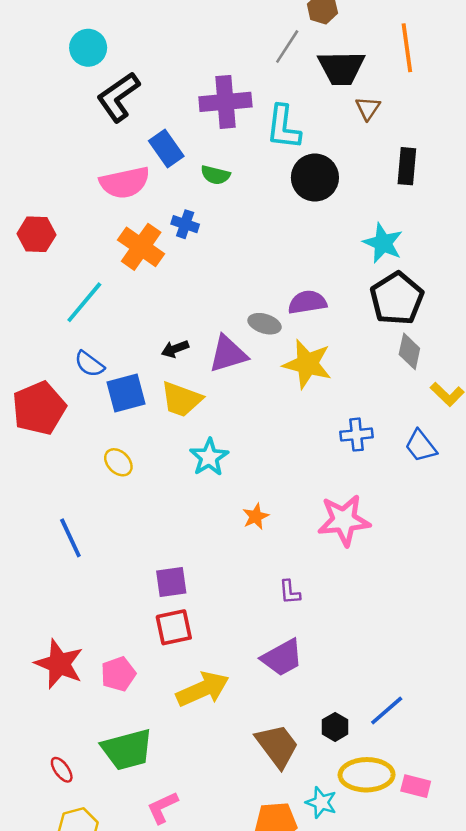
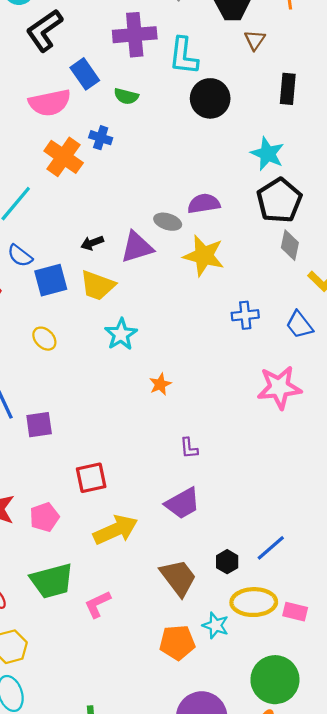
pink star: (344, 520) -> (279, 387), moved
purple square: (171, 582) -> (39, 425), moved
pink L-shape: (162, 808) -> (98, 604), moved

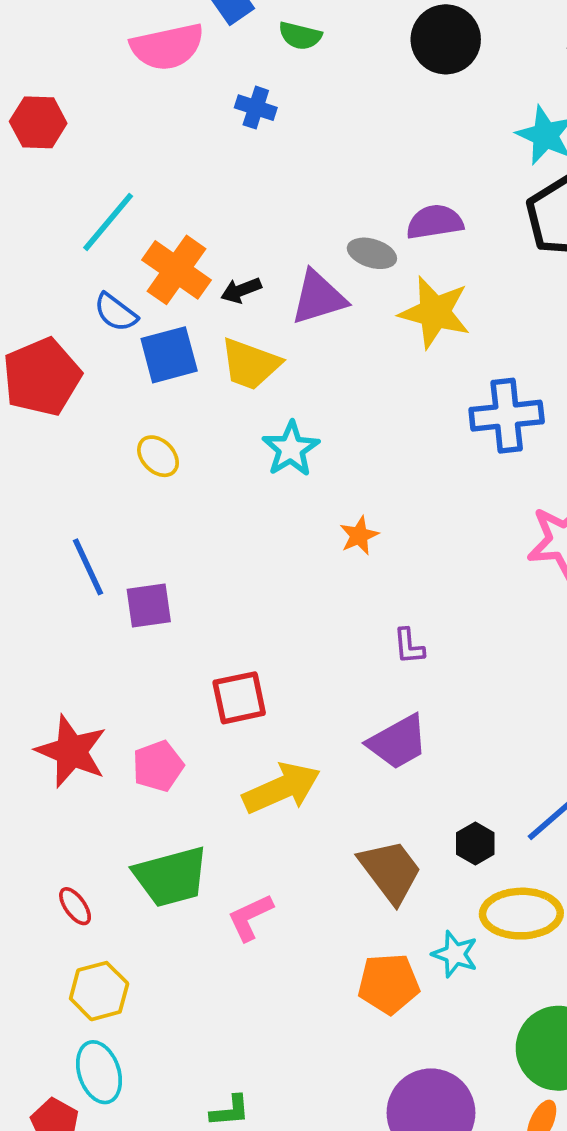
orange cross: (64, 157) -> (176, 270), moved
blue cross: (245, 315) -> (507, 416), size x1.5

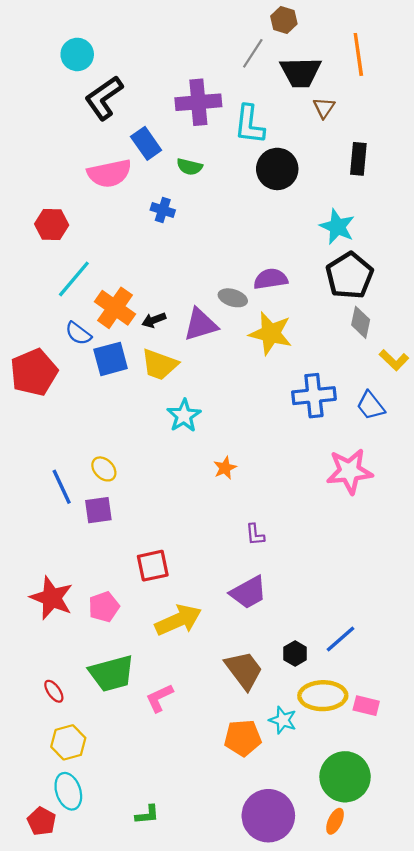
red hexagon: (38, 122) -> (52, 224), moved
yellow ellipse: (158, 456) -> (104, 469), moved

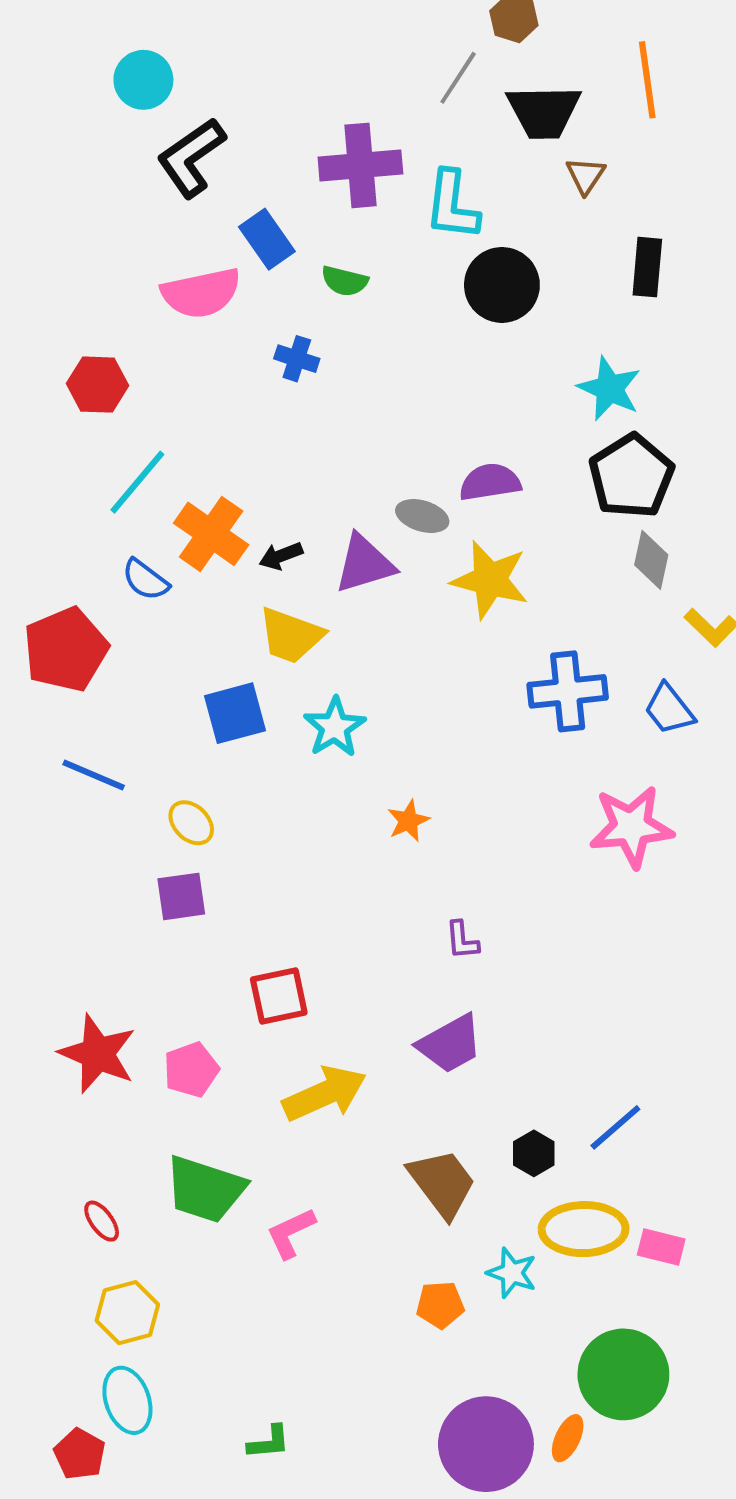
blue square: (111, 359) -> (235, 713), moved
blue line: (62, 487) -> (94, 775), moved, turned -42
green trapezoid: (112, 673) -> (205, 1189), turned 33
orange pentagon: (243, 738) -> (440, 1305), size x0.7
orange ellipse: (335, 821) -> (568, 1438), moved

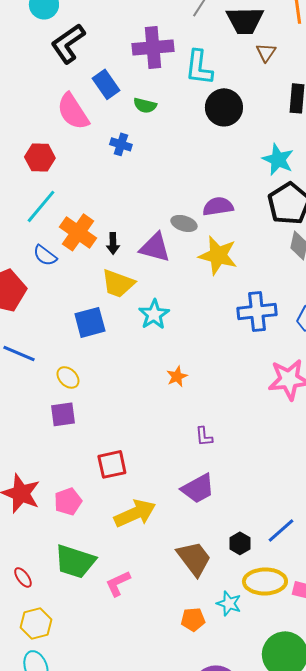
pink semicircle: (201, 293) -> (73, 111), turned 69
red hexagon: (98, 385) -> (40, 157), moved
black arrow: (281, 556) -> (113, 243), turned -70
purple triangle: (364, 564) -> (155, 247), turned 32
cyan star: (335, 727) -> (154, 314), moved

